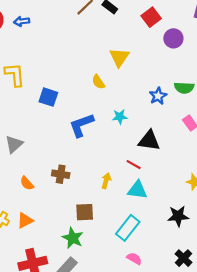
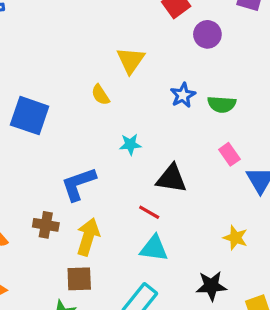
blue star: (158, 96) -> (183, 95), moved
blue square: (48, 97) -> (30, 116), size x1.4
blue L-shape: (81, 125) -> (78, 184), moved
yellow arrow: (106, 181) -> (88, 237), moved, size x1.6

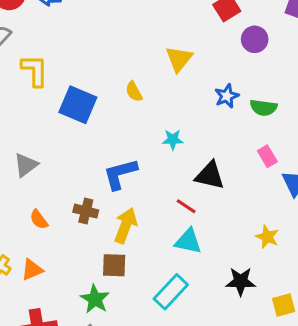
yellow semicircle: (100, 95) -> (134, 92), moved

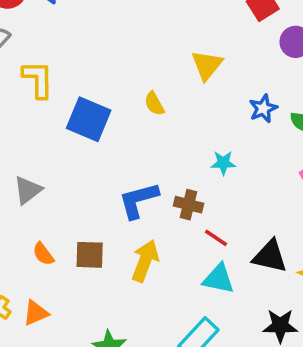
cyan star: (173, 140) -> (223, 163), moved
black triangle: (210, 175) -> (270, 256), moved
brown cross: (86, 211) -> (188, 205), moved
brown square: (114, 265) -> (90, 255), moved

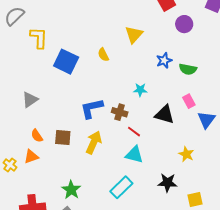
black triangle: (270, 256) -> (165, 115), moved
orange triangle: (36, 313) -> (31, 157), moved

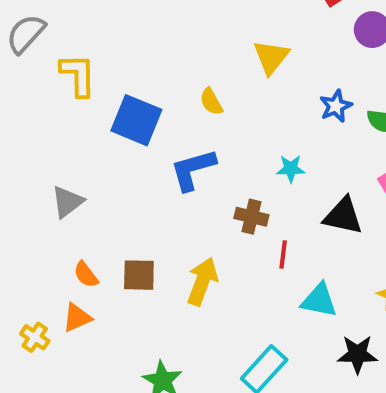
blue L-shape: (92, 108) -> (193, 169), moved
red line: (134, 132) -> (283, 254), turned 64
cyan triangle: (134, 155) -> (319, 300), moved

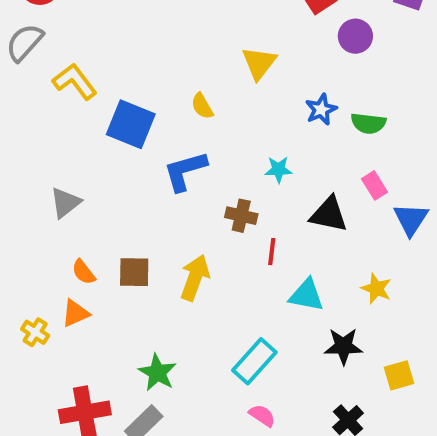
yellow L-shape: (78, 75) -> (75, 82), turned -36

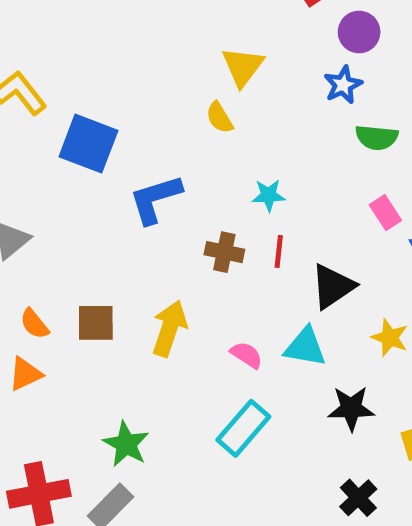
yellow semicircle: (202, 106) -> (219, 118), moved
blue star: (321, 109) -> (343, 85), moved
black triangle: (329, 214) -> (333, 286), moved, turned -45
red line: (272, 252) -> (279, 251), moved
pink semicircle: (262, 415) -> (247, 355), moved

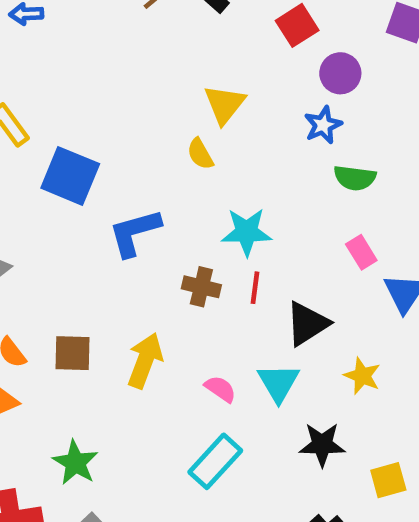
cyan star: (269, 195) -> (247, 232), size x1.5
cyan triangle: (305, 347) -> (278, 383), turned 48
green star: (126, 444) -> (75, 463), moved

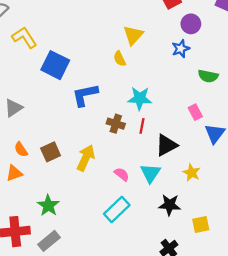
green semicircle: (355, 178) -> (208, 76), moved
brown square: (73, 353) -> (51, 152), turned -30

